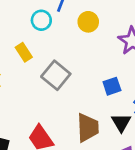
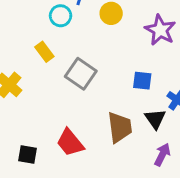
blue square: (112, 86) -> (142, 81), turned 30

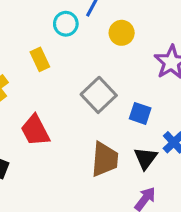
gray square: (81, 74) -> (99, 95), moved
red trapezoid: (70, 143) -> (35, 130), moved

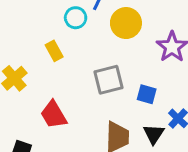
yellow circle: (122, 33) -> (126, 23), size x1.4
gray square: (99, 95) -> (109, 80), turned 32

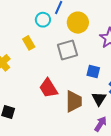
gray square: (109, 80) -> (67, 50), moved
red trapezoid: (54, 115) -> (48, 88), moved

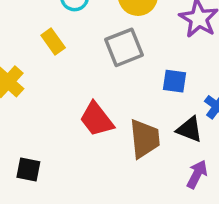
black triangle: (99, 99) -> (189, 129), turned -35

